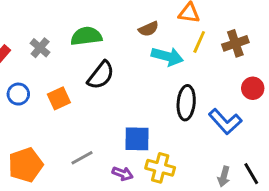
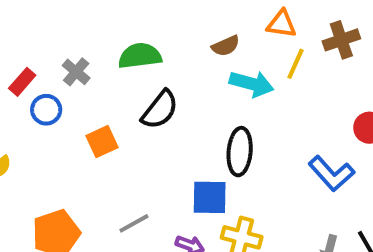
brown cross: (235, 43) -> (341, 40), moved
blue circle: (18, 94) -> (46, 110), moved
black ellipse: (186, 103) -> (240, 152), moved

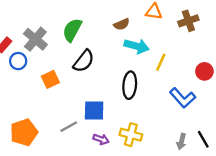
green semicircle: (140, 56) -> (72, 30), turned -55
yellow line: (295, 64) -> (161, 62), moved
gray cross: (76, 72) -> (35, 39), size x1.5
blue square: (210, 197) -> (94, 110), moved

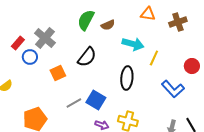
brown semicircle: (122, 24) -> (108, 25), moved
green semicircle: (72, 30) -> (86, 20), moved
blue square: (94, 110) -> (96, 100), turned 30
gray line: (69, 127) -> (74, 103), moved

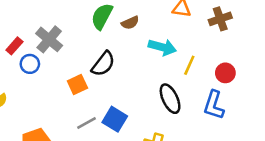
red circle: (192, 66) -> (225, 73), moved
orange square: (58, 73) -> (77, 84), moved
black ellipse: (127, 78) -> (170, 99), moved, turned -30
blue L-shape: (173, 89) -> (214, 105), turned 60

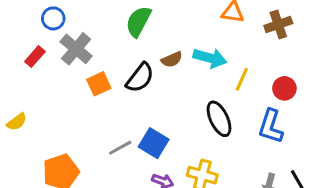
brown semicircle: (130, 23) -> (172, 59), moved
blue circle: (30, 64) -> (53, 18), moved
orange square: (77, 84) -> (99, 84), moved

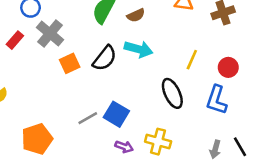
cyan arrow: (210, 58) -> (138, 49), moved
brown semicircle: (172, 59) -> (136, 15), moved

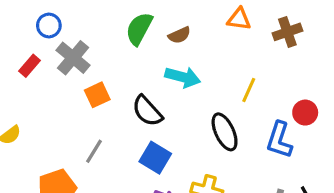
black semicircle: (105, 58) -> (147, 111), moved, turned 100
red circle: (228, 67) -> (305, 113), moved
gray line: (88, 118) -> (94, 151), moved, turned -30

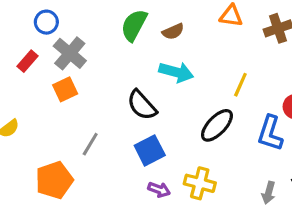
orange square: (97, 95) -> (65, 89), moved
black ellipse: (225, 132) -> (217, 125), turned 69
blue square: (155, 158) -> (150, 150), turned 32

